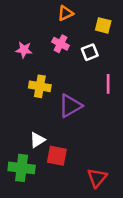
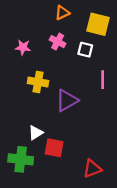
yellow square: (103, 25) -> (98, 24), size x1.5
white square: (90, 52) -> (85, 50), turned 35
red triangle: (97, 178) -> (92, 169), turned 30

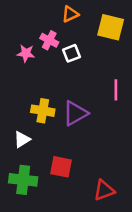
pink cross: (58, 42) -> (49, 40), moved
white square: (85, 50) -> (71, 53), moved, turned -35
yellow cross: (38, 82) -> (43, 111), moved
white triangle: (36, 133) -> (22, 139), moved

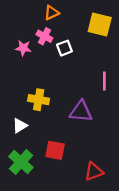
orange triangle: (70, 14) -> (52, 13), moved
purple triangle: (75, 113) -> (81, 111), moved, turned 35
green cross: (23, 180) -> (21, 162), turned 35

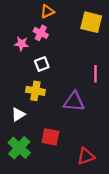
white square: (64, 48) -> (42, 64), moved

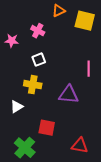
orange triangle: (47, 11) -> (59, 11), moved
pink star: (21, 44) -> (12, 41), moved
green cross: (19, 148) -> (25, 148), moved
red triangle: (86, 156) -> (80, 146), turned 30

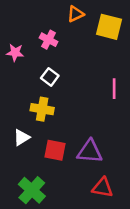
white square: (39, 60) -> (50, 77), turned -32
purple triangle: (69, 95) -> (90, 152), moved
red square: (47, 128) -> (55, 150), moved

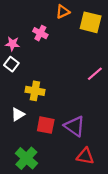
white square: (50, 77) -> (11, 64), moved
pink line: (114, 89) -> (95, 74), turned 49
purple triangle: (90, 152) -> (75, 126), turned 30

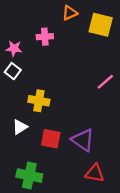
pink cross: (40, 33) -> (45, 37), turned -32
green cross: (26, 158) -> (29, 176), turned -30

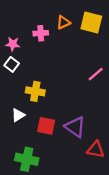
orange triangle: (70, 13) -> (63, 22), moved
red triangle: (95, 173) -> (96, 150), moved

